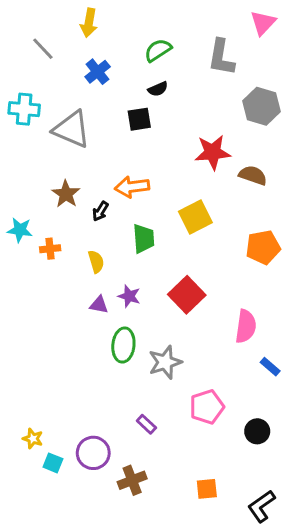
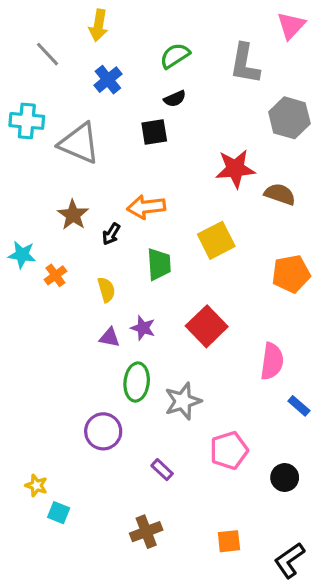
orange cross: (50, 249) -> (55, 275), turned -30
purple circle: (93, 453) -> (103, 431), moved

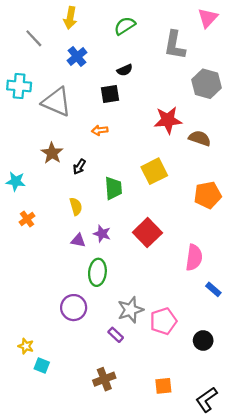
green semicircle: (175, 56) -> (125, 26), moved
orange arrow: (146, 207) -> (100, 130), moved, size x0.6
orange cross: (55, 275) -> (27, 219), moved
gray star: (183, 401) -> (130, 310), moved

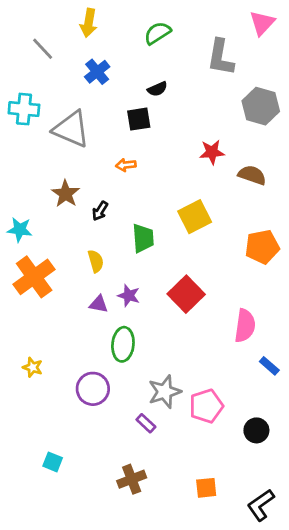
red star: (168, 120) -> (212, 152), size x0.7
orange cross: (27, 219) -> (34, 277), size x2.0
yellow star: (26, 346) -> (33, 367), moved

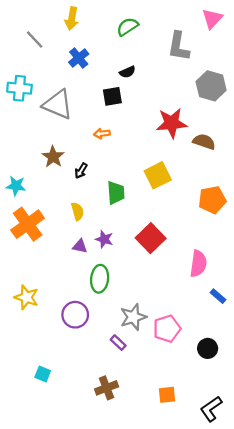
red star: (212, 152) -> (172, 123), size x1.5
yellow star: (33, 367) -> (26, 297), size x1.5

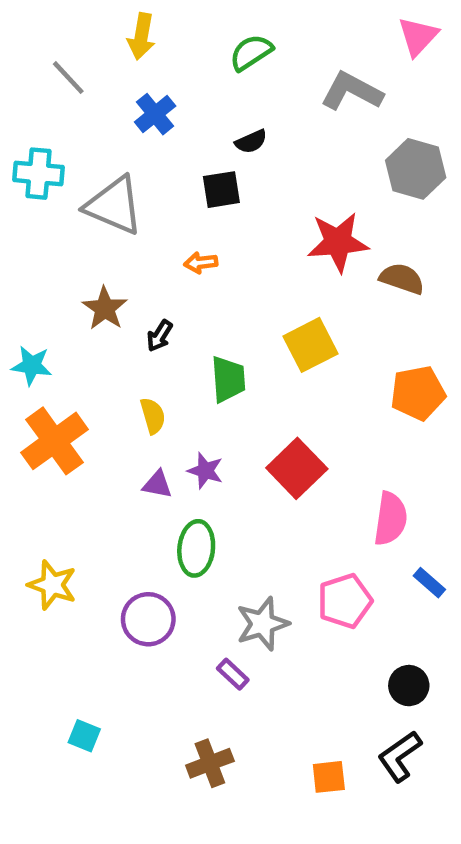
gray L-shape: (179, 46) -> (352, 91), turned 108
pink pentagon: (167, 329) -> (345, 601), moved
black L-shape: (211, 409) -> (400, 756), moved

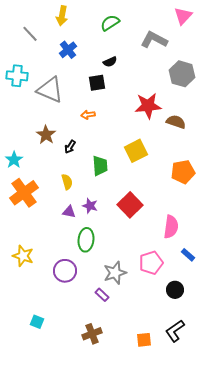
cyan star: (32, 366) -> (14, 160), turned 30
black circle: (409, 686) -> (175, 290), moved

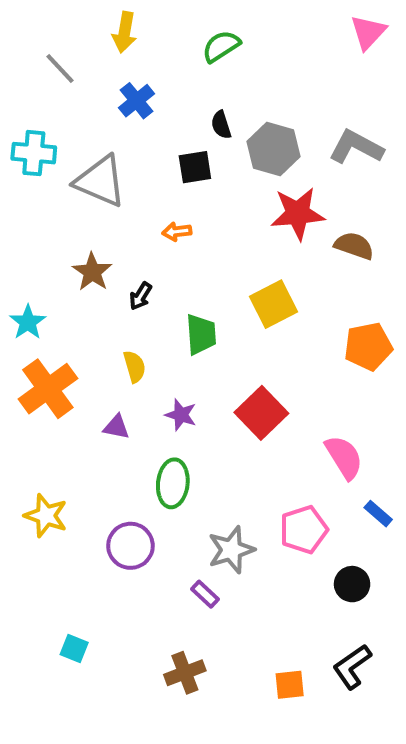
gray L-shape: (154, 40) -> (356, 147), moved
black semicircle: (110, 62) -> (221, 125), turned 96
gray hexagon: (182, 74) -> (273, 149), moved
purple triangle: (69, 212) -> (116, 427), moved
pink semicircle: (171, 227) -> (344, 457), turned -40

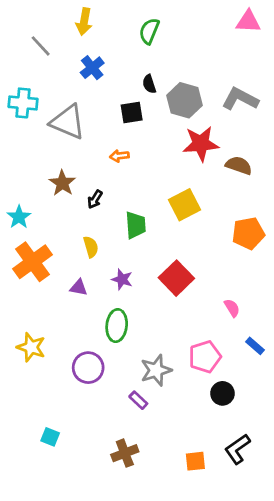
pink triangle: (368, 32) -> (248, 22), turned 50
green semicircle: (221, 46) -> (149, 31), turned -35
pink semicircle: (344, 457) -> (232, 308), size x0.6
black circle: (352, 584) -> (222, 393), moved

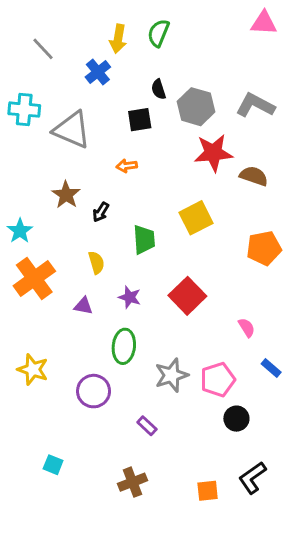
yellow arrow: (84, 22) -> (118, 39), moved
gray star: (156, 370) -> (171, 375), moved

